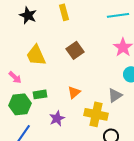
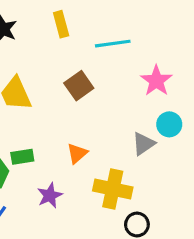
cyan line: (118, 15) -> (113, 44), moved
gray triangle: (115, 95) -> (143, 144), moved

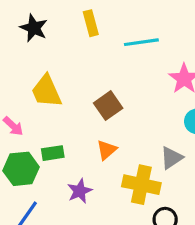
brown square: (79, 86) -> (108, 106), moved
gray triangle: (143, 144) -> (171, 158), moved

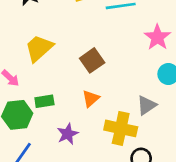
yellow trapezoid: (46, 91) -> (39, 48), turned 72

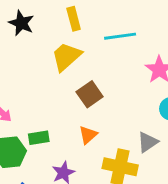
yellow trapezoid: (39, 48) -> (66, 57), moved

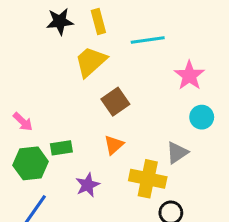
black star: (21, 23) -> (60, 21), moved, turned -30

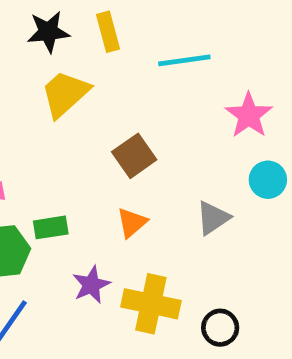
yellow trapezoid: (91, 62) -> (65, 94), moved
gray triangle: (177, 153) -> (213, 218), moved
yellow cross: (148, 179) -> (151, 304), moved

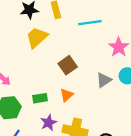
gray triangle: (213, 218) -> (104, 80), moved
green rectangle: (51, 227) -> (40, 98), moved

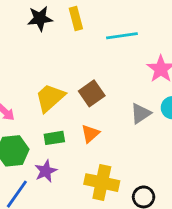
yellow trapezoid: (37, 38) -> (50, 98), moved
purple star: (49, 123) -> (46, 171), moved

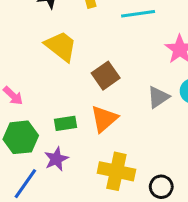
yellow trapezoid: (50, 98) -> (61, 46), moved, turned 80
orange triangle: (90, 134) -> (104, 119), size x1.4

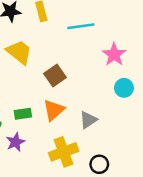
gray triangle: (158, 97) -> (88, 120), moved
yellow cross: (116, 171) -> (64, 152), turned -32

